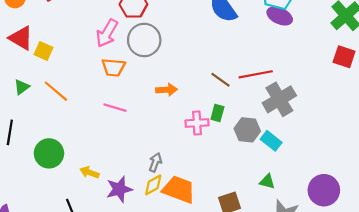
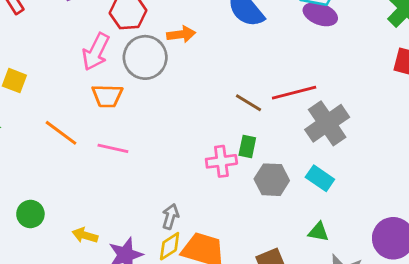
orange arrow: (167, 90) -> (181, 34), moved
orange line: (56, 91) -> (61, 133), moved
gray hexagon: (247, 130) -> (272, 180), moved
green circle: (49, 153) -> (30, 214), size x0.7

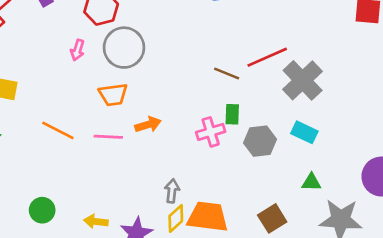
orange arrow: (181, 34) -> (148, 125), moved
pink arrow: (96, 52) -> (77, 50), size x0.6
orange trapezoid: (107, 96) -> (113, 95), moved

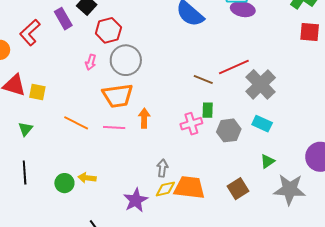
orange trapezoid: (113, 95) -> (118, 96), size x1.4
orange arrow: (148, 125) -> (144, 118), turned -72
green triangle: (311, 182) -> (267, 161), turned -35
yellow diamond: (176, 218) -> (165, 189), turned 30
yellow arrow: (96, 221) -> (87, 178), moved

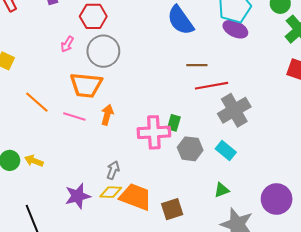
brown line: (203, 79) -> (197, 65), moved, turned -36
pink cross: (191, 124) -> (154, 132), size x1.4
brown square: (238, 189) -> (172, 209), moved

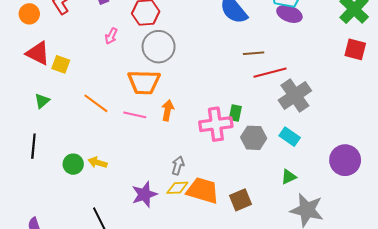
pink arrow: (67, 44) -> (111, 36), moved
purple circle: (277, 199) -> (345, 160), moved

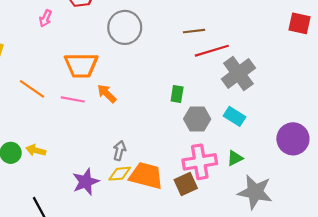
gray circle: (159, 47) -> (125, 27), moved
orange arrow: (168, 110) -> (107, 94), turned -54
pink cross: (216, 124) -> (200, 162), moved

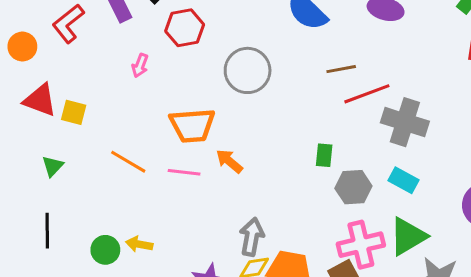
gray cross: (238, 73) -> (405, 122), turned -32
gray arrow: (119, 151) -> (252, 237), size x1.4
green triangle: (235, 158) -> (408, 236), size x1.8

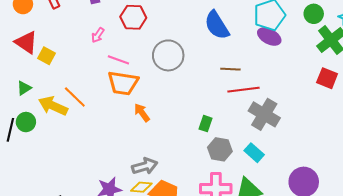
pink line: (184, 172) -> (118, 60), moved
gray arrow: (252, 237) -> (145, 166), turned 50
yellow arrow: (139, 244) -> (53, 106), moved, size x1.6
green circle: (105, 250) -> (26, 122), moved

